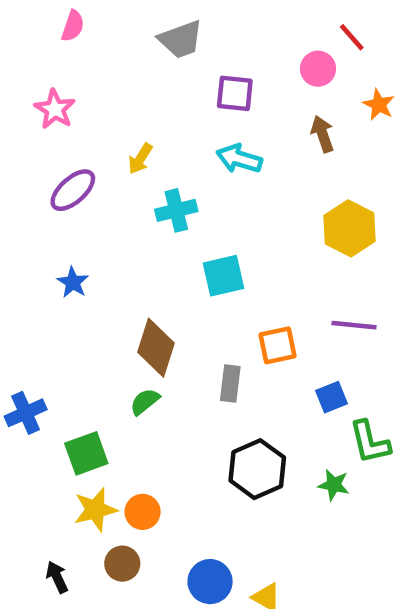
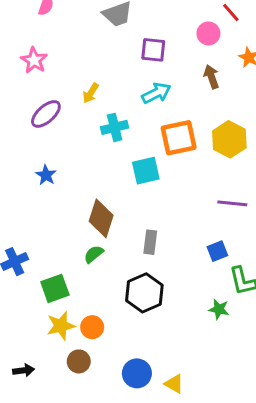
cyan arrow: (239, 159) -> (156, 93), turned 136
orange square: (278, 345) -> (179, 138), moved, size x1.4
black hexagon: (257, 469) -> (144, 293), moved
black arrow: (57, 577) -> (24, 370), moved, turned 108

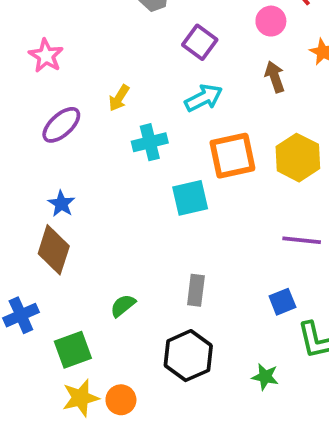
purple square: (153, 50) -> (200, 42), turned 30
brown diamond: (101, 218) -> (54, 250), moved
green star: (219, 309) -> (265, 377), moved

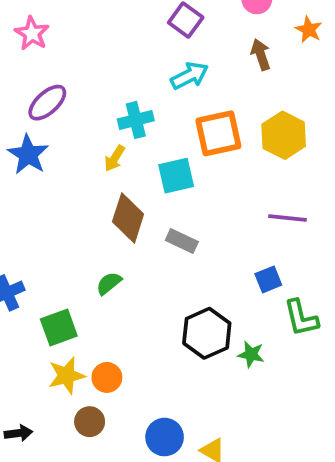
yellow arrow: (119, 98) -> (115, 158), moved
blue star: (61, 204) -> (28, 155), moved, size x1.5
brown diamond: (54, 250) -> (128, 218), moved
gray rectangle: (196, 290) -> (182, 241), moved, turned -72
black hexagon: (188, 356) -> (207, 333), moved

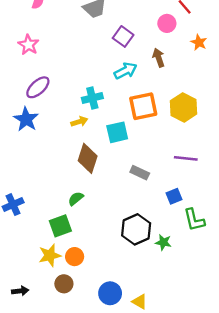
brown arrow: (261, 55) -> (159, 58), moved
yellow arrow: (115, 158) -> (79, 122), turned -140
gray rectangle: (182, 241) -> (140, 173), moved
green square: (59, 327) -> (60, 226), moved

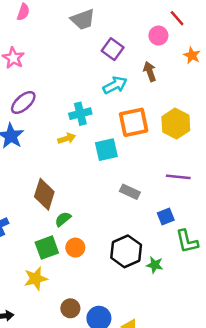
brown diamond: (88, 158) -> (44, 194), moved
orange circle: (75, 257) -> (75, 248), moved
brown circle: (64, 284) -> (70, 308), moved

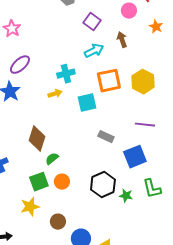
blue square: (166, 217) -> (135, 157), size x1.6
green L-shape: (187, 241) -> (152, 189), moved
brown circle: (70, 308) -> (58, 222), moved

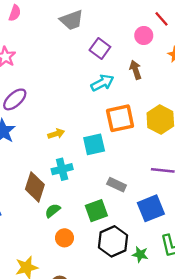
cyan cross: (66, 74) -> (62, 169), moved
green square: (39, 182) -> (96, 211), moved

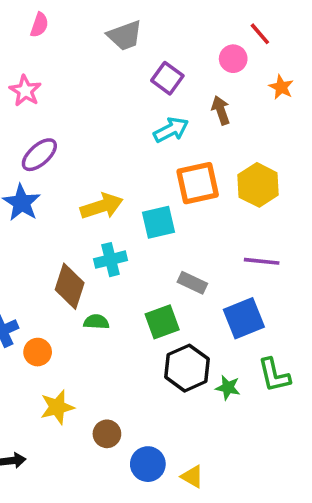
yellow arrow: (56, 134) -> (102, 206), size x1.6
green semicircle: (53, 211) -> (96, 322), turned 42
orange circle: (64, 238) -> (38, 352), moved

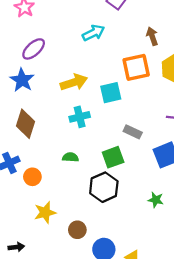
brown arrow: (221, 110) -> (152, 36), moved
cyan arrow: (171, 130) -> (93, 33), moved
brown diamond: (70, 286) -> (26, 124), moved
black hexagon: (187, 368) -> (104, 187), moved

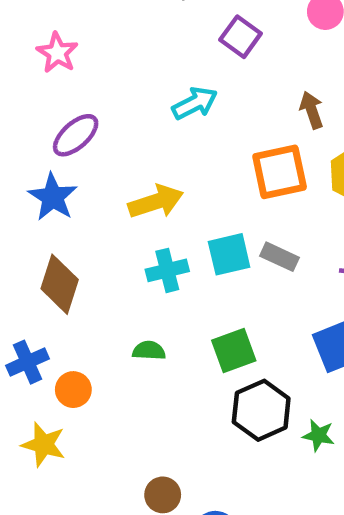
cyan square: (111, 93) -> (229, 254), moved
gray rectangle: (133, 132) -> (280, 257), moved
black hexagon: (104, 187) -> (261, 410), moved
yellow star: (45, 213) -> (44, 445), moved, turned 30

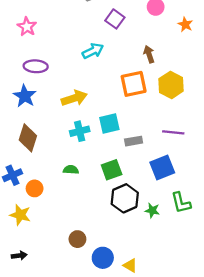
purple ellipse: (76, 135) -> (36, 66), turned 45
gray rectangle: (280, 257) -> (134, 141), moved, turned -35

